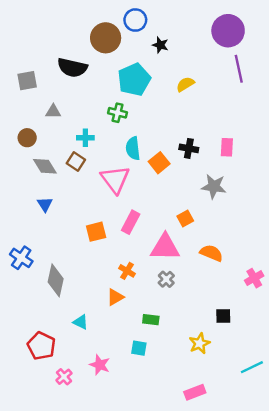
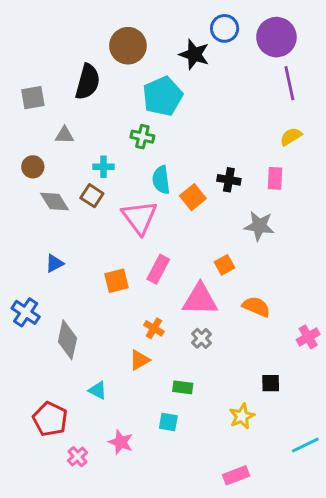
blue circle: (135, 20) -> (225, 28), moved
black star: (160, 45) -> (194, 54), size x1.5
black semicircle: (72, 68) -> (88, 82), turned -88
yellow semicircle: (185, 84) -> (291, 137), moved
blue triangle: (45, 204) -> (54, 263), moved, turned 35

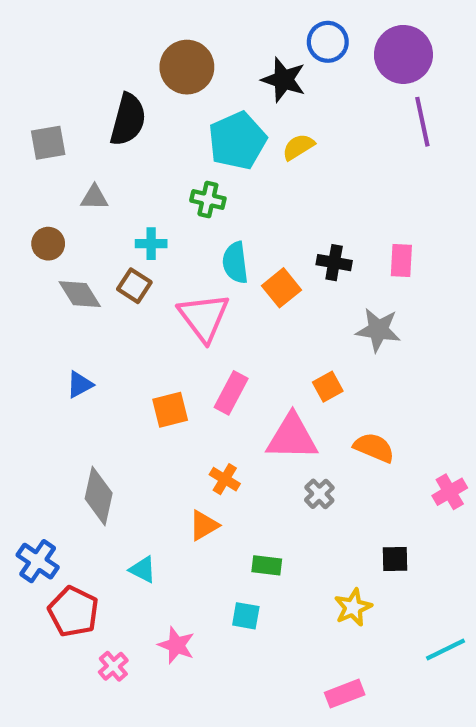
yellow semicircle: (291, 137) -> (298, 147), moved
blue cross: (26, 312) -> (38, 561), moved
gray cross: (201, 338) -> (319, 494), moved

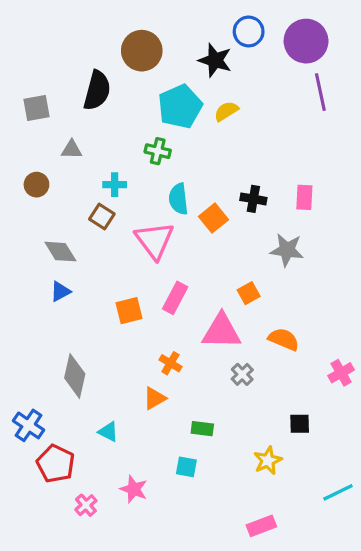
gray diamond: (80, 294) -> (60, 252), moved

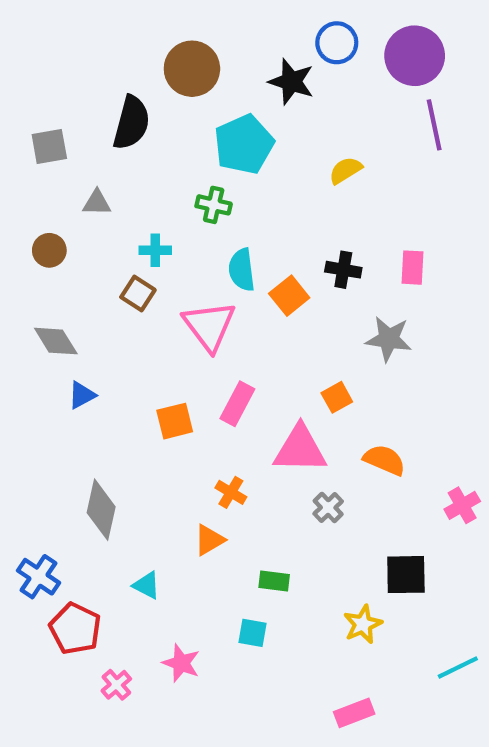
yellow semicircle: (226, 111) -> (345, 170), moved
gray diamond: (60, 252) -> (56, 341), moved
black square: (300, 424) -> (406, 575), size x1.5

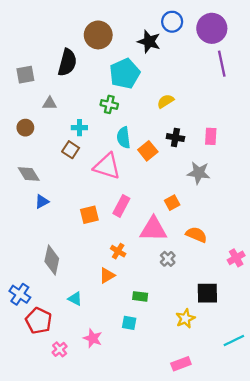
yellow semicircle: (345, 170) -> (165, 101), moved
pink triangle: (209, 326) -> (107, 166), turned -36

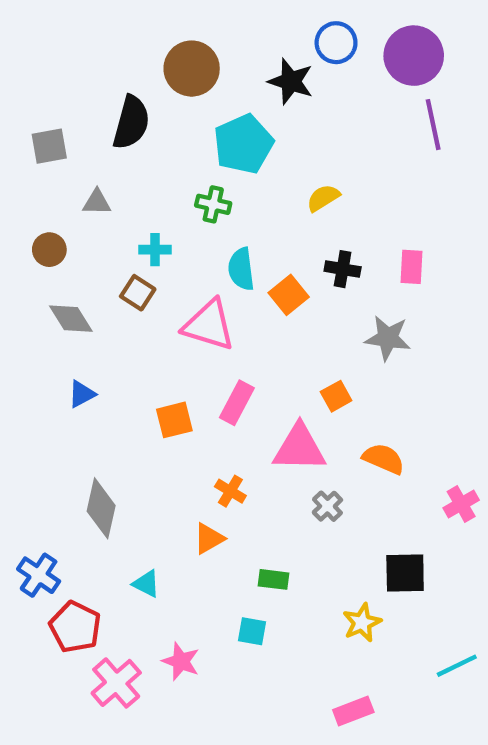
gray diamond: (29, 174) -> (71, 319), moved
pink cross: (60, 349) -> (116, 683), size x1.6

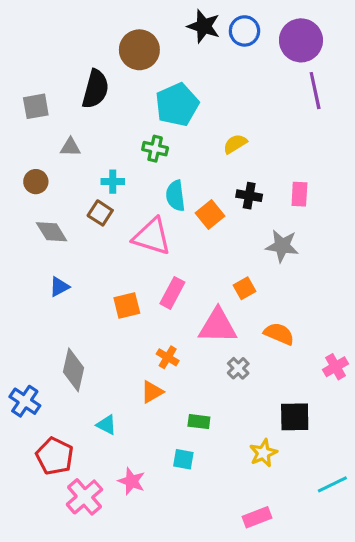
black star: (291, 81) -> (204, 26), moved
blue cross: (39, 575) -> (25, 401), moved

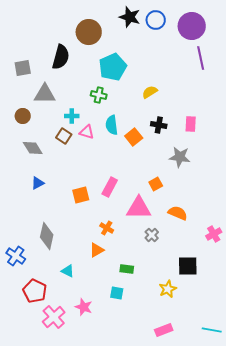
gray triangle: (70, 147) -> (45, 94), size x1.6
pink triangle: (152, 236) -> (87, 132), moved, size x0.6
cyan line: (332, 484) -> (212, 330), moved, turned 36

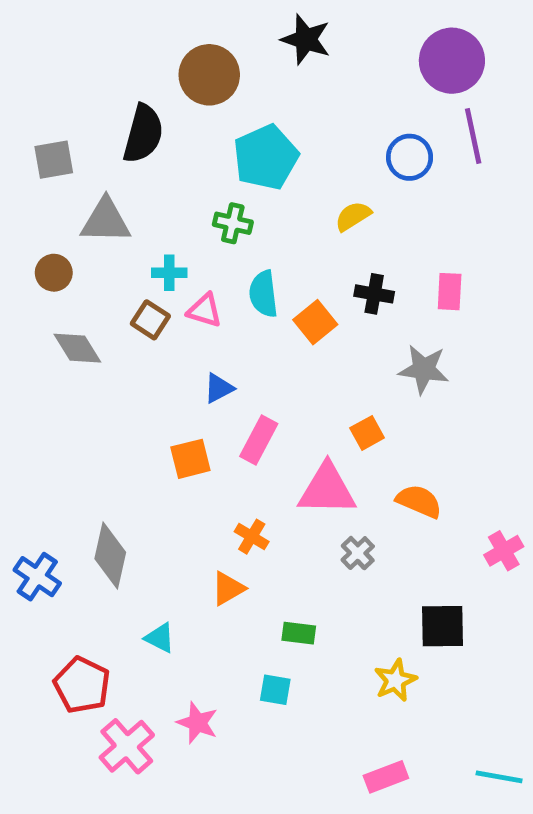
blue circle: (156, 20) -> (410, 157), moved
blue triangle: (38, 183) -> (219, 388), moved
blue cross: (16, 256) -> (37, 577), moved

